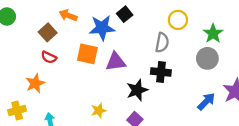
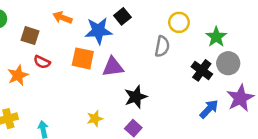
brown square: (48, 32) -> (30, 36), moved, turned -30
gray circle: (207, 58) -> (228, 63), moved
black cross: (161, 72) -> (202, 70), moved, turned 30
orange star: (35, 83) -> (18, 75), moved

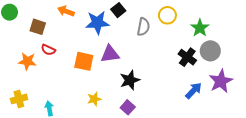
gray semicircle: (162, 46) -> (143, 27), moved
orange square: (83, 58) -> (84, 61), moved
orange star: (18, 75) -> (27, 61), turned 30

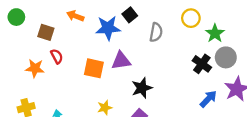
yellow circle: (167, 15) -> (191, 18), moved
red semicircle: (48, 50) -> (57, 56), turned -144

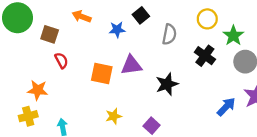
green circle: (16, 17) -> (17, 18), size x1.6
blue star: (108, 28) -> (117, 30), size x0.6
black cross: (202, 64) -> (205, 56), moved
orange star: (35, 68) -> (38, 90), moved
black star: (142, 88) -> (167, 84), moved

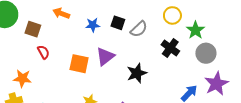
black square: (141, 15) -> (118, 23), moved, turned -32
gray semicircle: (169, 34) -> (139, 29), turned 36
purple triangle: (131, 65) -> (105, 56), turned -30

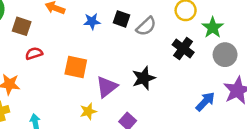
red semicircle: (43, 52) -> (34, 53), turned -80
purple triangle: (105, 56) -> (107, 87), moved

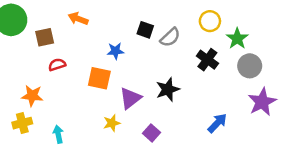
blue star: (92, 21) -> (115, 51), moved
brown square: (22, 26) -> (45, 37), turned -30
blue arrow: (205, 102) -> (217, 123), moved

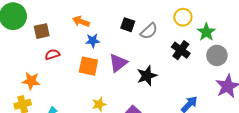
orange arrow: (78, 19) -> (81, 21), moved
blue star: (115, 51) -> (93, 41), moved
purple triangle: (130, 98) -> (118, 63), moved

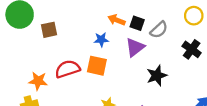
orange arrow: (81, 21) -> (116, 20), moved
red semicircle: (52, 54) -> (67, 69), moved, size x1.6
purple triangle: (118, 63) -> (135, 47), moved

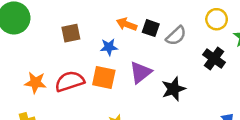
brown square: (49, 30) -> (71, 33), moved
purple triangle: (135, 47) -> (141, 72), moved
orange star: (38, 81) -> (35, 83), moved

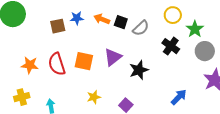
blue star: (109, 47) -> (77, 18), moved
red semicircle: (70, 81) -> (57, 64), turned -90

